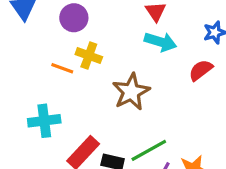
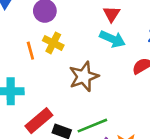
orange line: (62, 68) -> (30, 51), turned 48

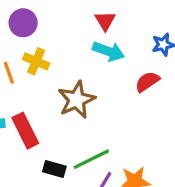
red rectangle: (39, 121) -> (25, 131), moved, turned -72

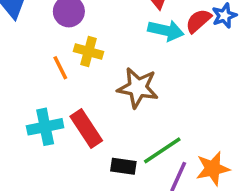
red semicircle: (147, 82) -> (198, 21), moved
brown star: (77, 100) -> (138, 88), turned -30

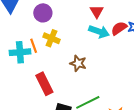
brown star: (138, 88) -> (78, 63), size x0.7
cyan cross: (45, 127) -> (20, 52), moved

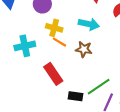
cyan arrow: (99, 32) -> (89, 24), moved
orange line: (34, 46) -> (59, 42), moved, turned -32

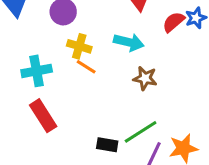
brown star: (84, 49) -> (145, 78), moved
red rectangle: (53, 74) -> (43, 116), moved

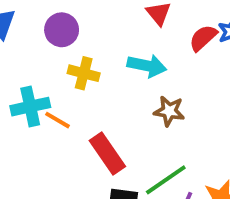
orange line: (86, 67) -> (58, 120), moved
red rectangle: (43, 116) -> (107, 153), moved

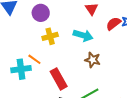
yellow cross: (84, 73) -> (50, 36), turned -35
cyan cross: (30, 107) -> (21, 69), moved

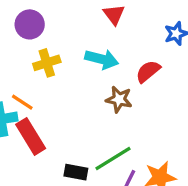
red semicircle: (113, 24) -> (148, 71), moved
red rectangle: (59, 79) -> (31, 136), moved

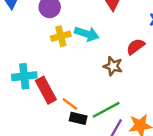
cyan arrow: (102, 59) -> (87, 34), moved
orange line: (22, 102) -> (70, 104), moved

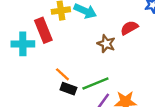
red rectangle: (46, 90) -> (43, 30), moved

